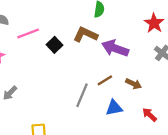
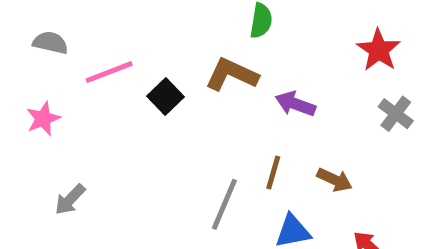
purple arrow: (115, 48) -> (295, 104), size x0.7
brown line: (105, 80) -> (273, 172), turned -42

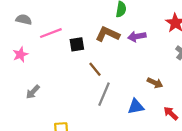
black square: (166, 97) -> (77, 44), turned 35
purple arrow: (295, 104) -> (137, 36), moved, turned -30
brown line: (273, 172) -> (95, 69), moved, turned -56

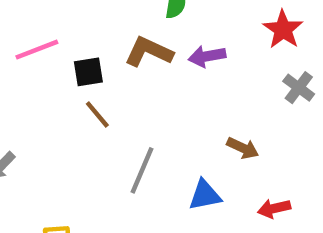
brown line: (95, 69) -> (97, 114), moved
red arrow: (171, 113) -> (274, 208), turned -56

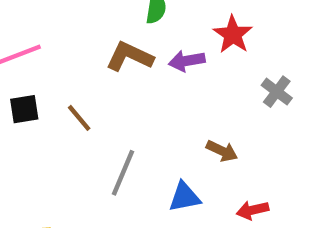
red star: (283, 29) -> (233, 34), moved
black square: (88, 72) -> (24, 109), moved

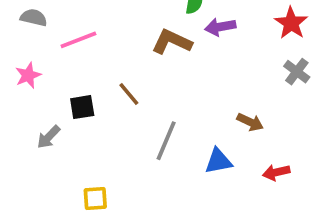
red star: (233, 34) -> (291, 23), moved
purple arrow: (187, 61) -> (220, 27), moved
black square: (24, 109) -> (82, 107), moved

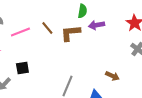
brown L-shape: (172, 42) -> (70, 33), turned -30
brown line: (129, 94) -> (47, 28), moved

